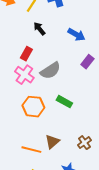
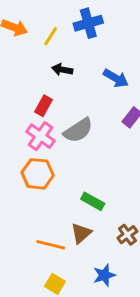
black arrow: (39, 29) -> (62, 70), turned -40
green rectangle: (64, 102) -> (93, 201), moved
orange hexagon: (33, 107) -> (38, 174), moved

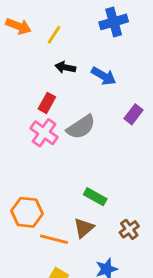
blue cross: (88, 23) -> (114, 22), moved
blue arrow: (116, 78) -> (104, 76), moved
orange hexagon: (38, 174) -> (27, 212), moved

